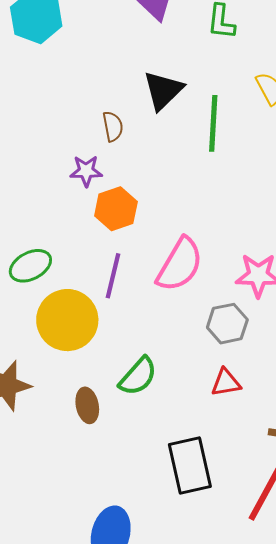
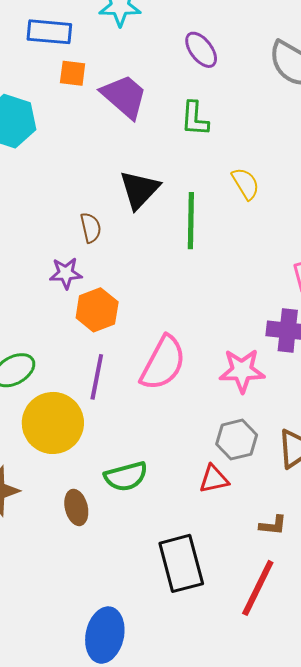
gray hexagon: (227, 324) -> (237, 440), moved
green semicircle: (138, 376) -> (126, 476), turned 36

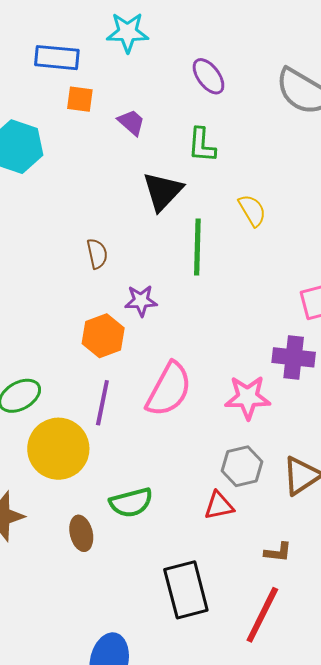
purple trapezoid: (124, 96) -> (131, 122), size x0.6
black triangle: (139, 190) -> (163, 191), moved
purple star: (66, 273) -> (141, 301), moved

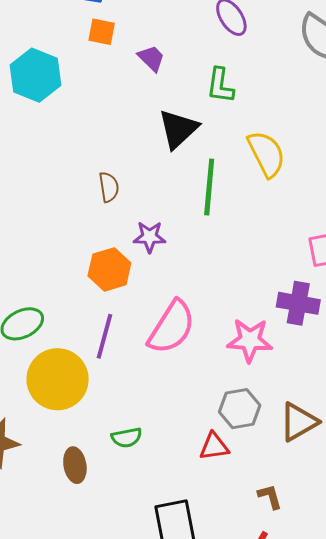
yellow semicircle: (252, 210) -> (266, 154), size x1.4
green semicircle: (131, 503) -> (127, 438), size x0.7
brown L-shape: (278, 552) -> (270, 497), turned -116

